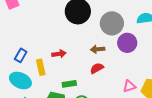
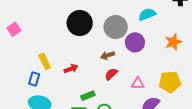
yellow rectangle: (41, 67) -> (45, 61), moved
pink triangle: (129, 86) -> (138, 83), moved, turned 32

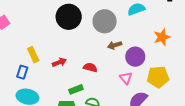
purple circle: (135, 42) -> (135, 57), moved
brown arrow: (108, 55) -> (115, 45), moved
red semicircle: (111, 74) -> (90, 67), moved, turned 56
pink triangle: (138, 83) -> (126, 78), turned 48

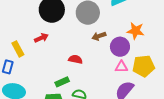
orange star: (162, 37) -> (136, 31), moved, turned 30
red arrow: (59, 62) -> (41, 38), moved
pink triangle: (126, 78) -> (121, 67), moved, turned -48

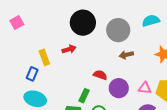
purple circle: (120, 47) -> (119, 88), moved
green rectangle: (62, 82) -> (84, 96), turned -48

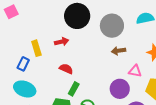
red semicircle: (100, 75) -> (66, 69), moved
purple circle: (119, 88) -> (120, 89), moved
pink triangle: (145, 88) -> (135, 71), moved

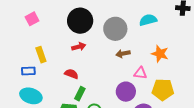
pink square: (11, 12) -> (32, 19), moved
red arrow: (62, 42) -> (79, 47), moved
blue rectangle: (23, 64) -> (28, 71), turned 64

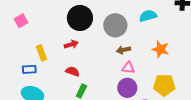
pink square: (32, 19) -> (21, 21), moved
red arrow: (79, 47) -> (71, 44), moved
pink triangle: (140, 73) -> (128, 68), moved

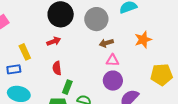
orange star: (161, 49) -> (143, 40), turned -30
red semicircle: (72, 71) -> (57, 68), turned -112
yellow pentagon: (164, 85) -> (162, 75), moved

